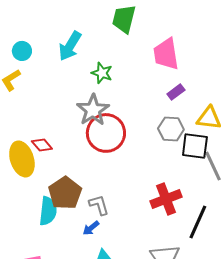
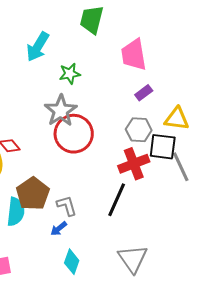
green star: (102, 73) -> (70, 74), turned -30
red cross: (166, 199) -> (134, 164), moved
black line: (198, 222) -> (117, 200), moved

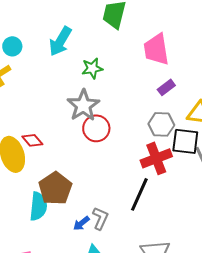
red circle: (74, 134) -> (96, 128), size x0.7
gray L-shape: (67, 206) -> (100, 218), moved, turned 40

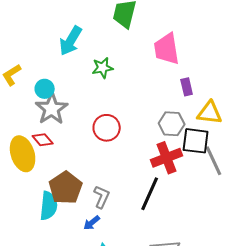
cyan circle: (12, 46) -> (45, 89), moved
purple rectangle: (166, 87) -> (187, 87), moved, turned -66
gray star: (83, 105) -> (52, 109), moved
gray L-shape: (100, 218) -> (102, 197), moved

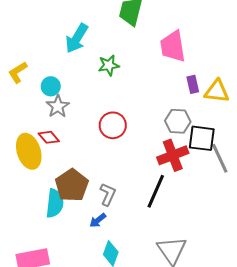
gray star: (52, 109) -> (58, 106), size x0.7
yellow triangle: (210, 113) -> (217, 91), moved

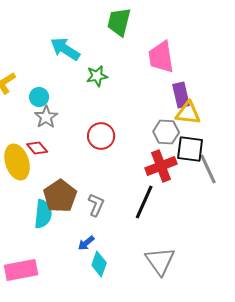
cyan arrow: (77, 38) -> (65, 49), turned 92
purple rectangle: (193, 84) -> (181, 95), size x1.4
yellow triangle: (217, 91) -> (188, 113), moved
blue arrow: (98, 220) -> (86, 243), moved

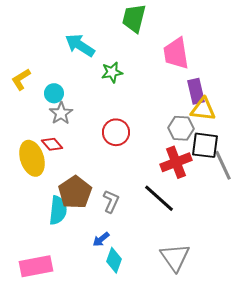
black line: (144, 202) -> (159, 198), turned -72

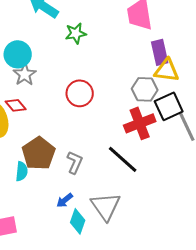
cyan circle: (54, 93) -> (18, 54), size x1.4
black square: (205, 145) -> (169, 106), turned -32
cyan semicircle: (58, 210) -> (22, 171), size x0.7
gray triangle: (175, 257) -> (106, 206), moved

